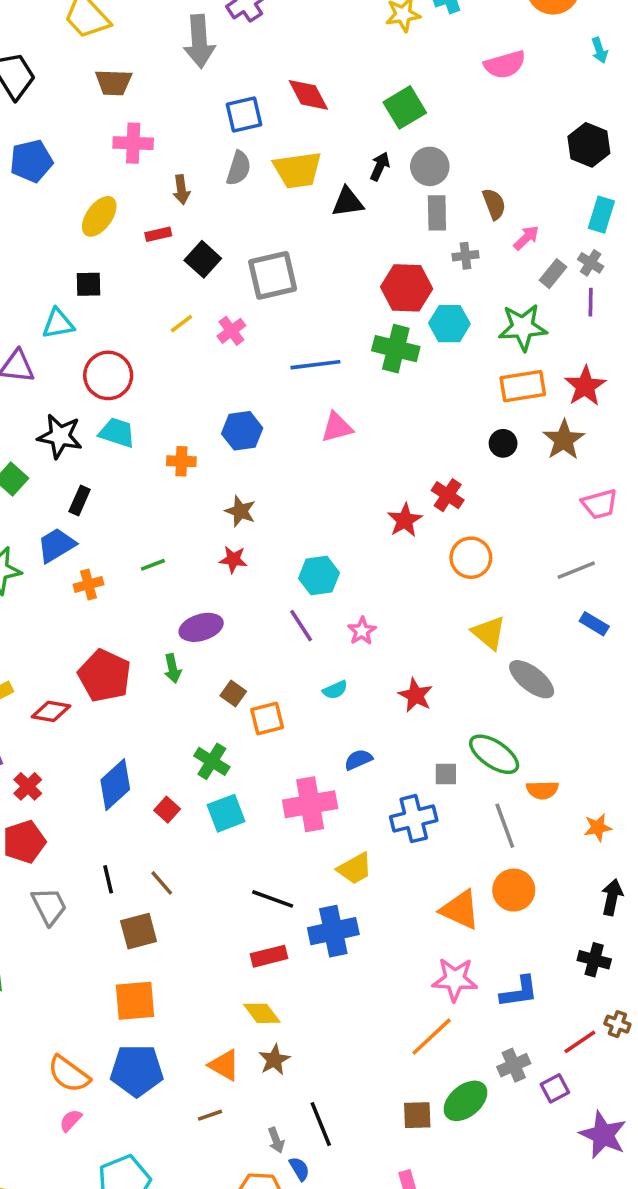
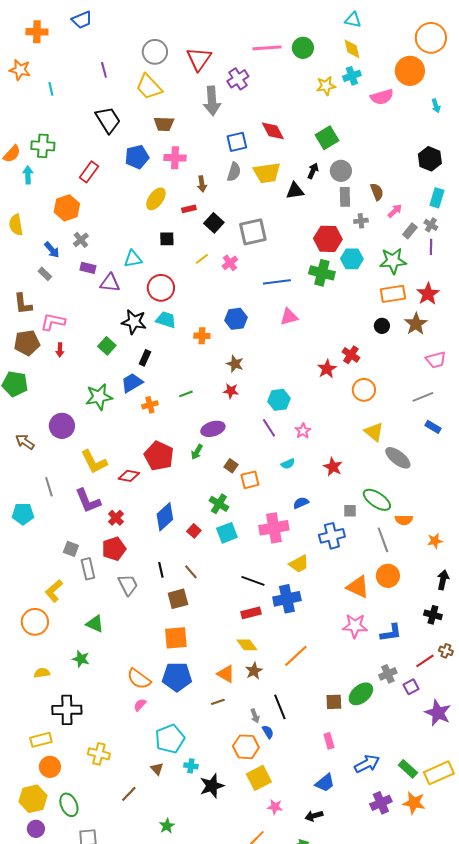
pink semicircle: (505, 65) -> (382, 97), moved
blue pentagon: (31, 161) -> (137, 157), moved
black square: (89, 284) -> (167, 239), moved
green arrow: (172, 668) -> (197, 452), turned 42
orange line: (432, 1037) -> (296, 656), moved

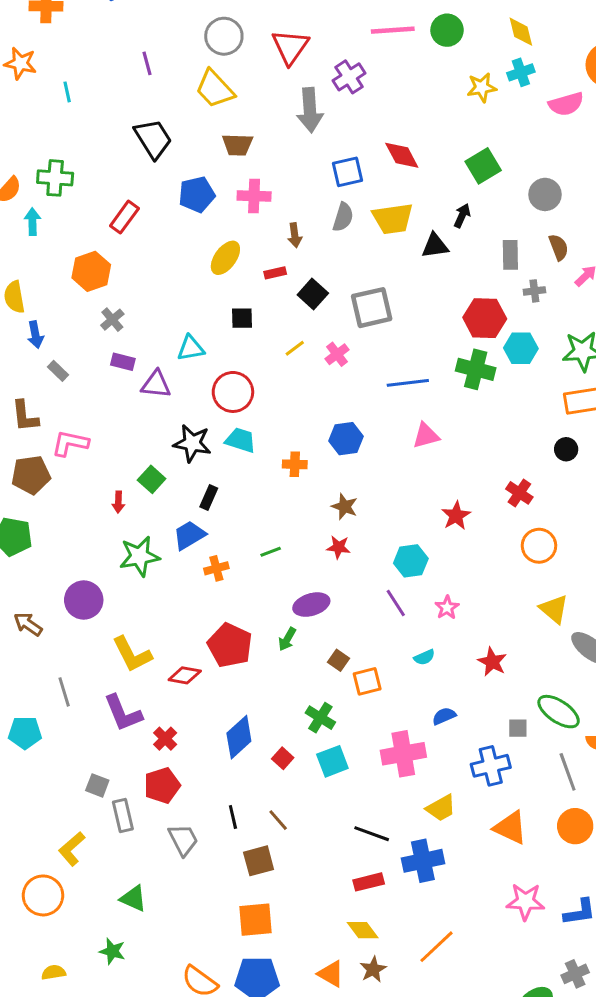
gray circle: (341, 171) -> (545, 194), moved
blue arrow: (52, 250) -> (35, 335), moved, turned 30
red arrow: (60, 350) -> (118, 502), moved
red star: (327, 369) -> (456, 516), moved
orange triangle: (358, 587) -> (510, 828), moved

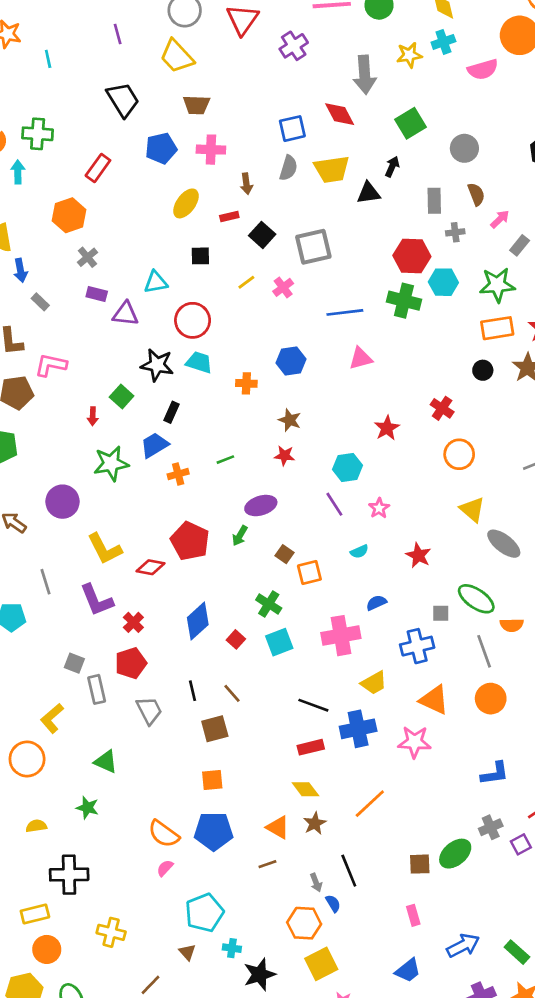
gray arrow: (310, 110) -> (365, 75), moved
pink star: (525, 901) -> (414, 742), moved
orange square: (256, 920) -> (212, 780), size x0.7

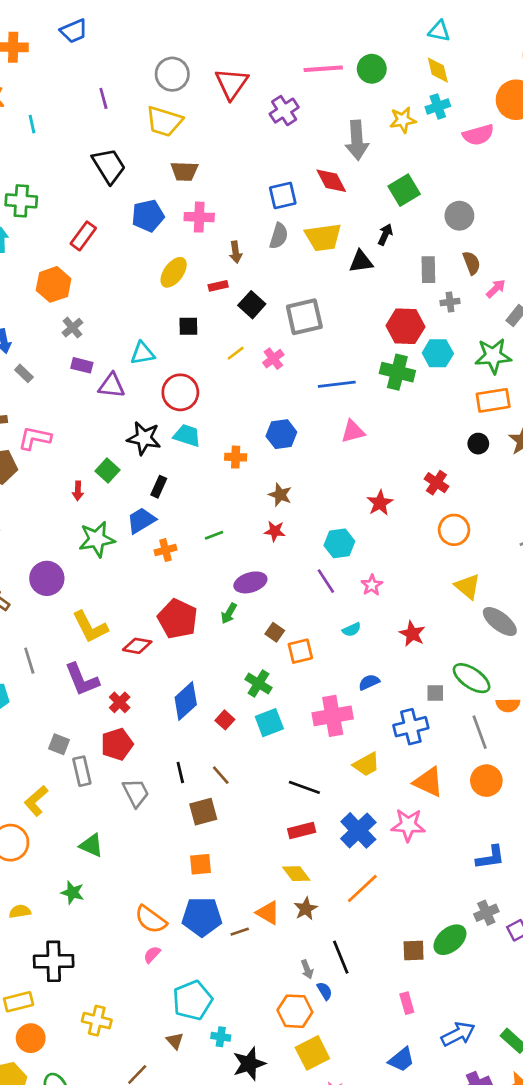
yellow trapezoid: (177, 56) -> (164, 121), turned -30
blue cross: (358, 729) -> (358, 830), moved, turned -32
brown line: (267, 864) -> (240, 932), moved

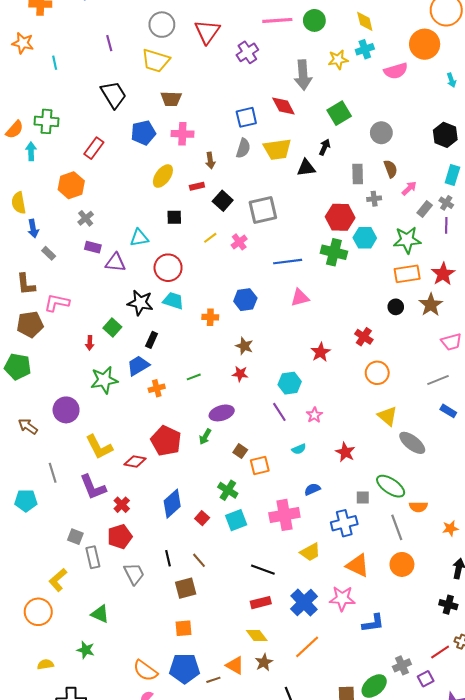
blue L-shape: (490, 857) -> (373, 623), moved

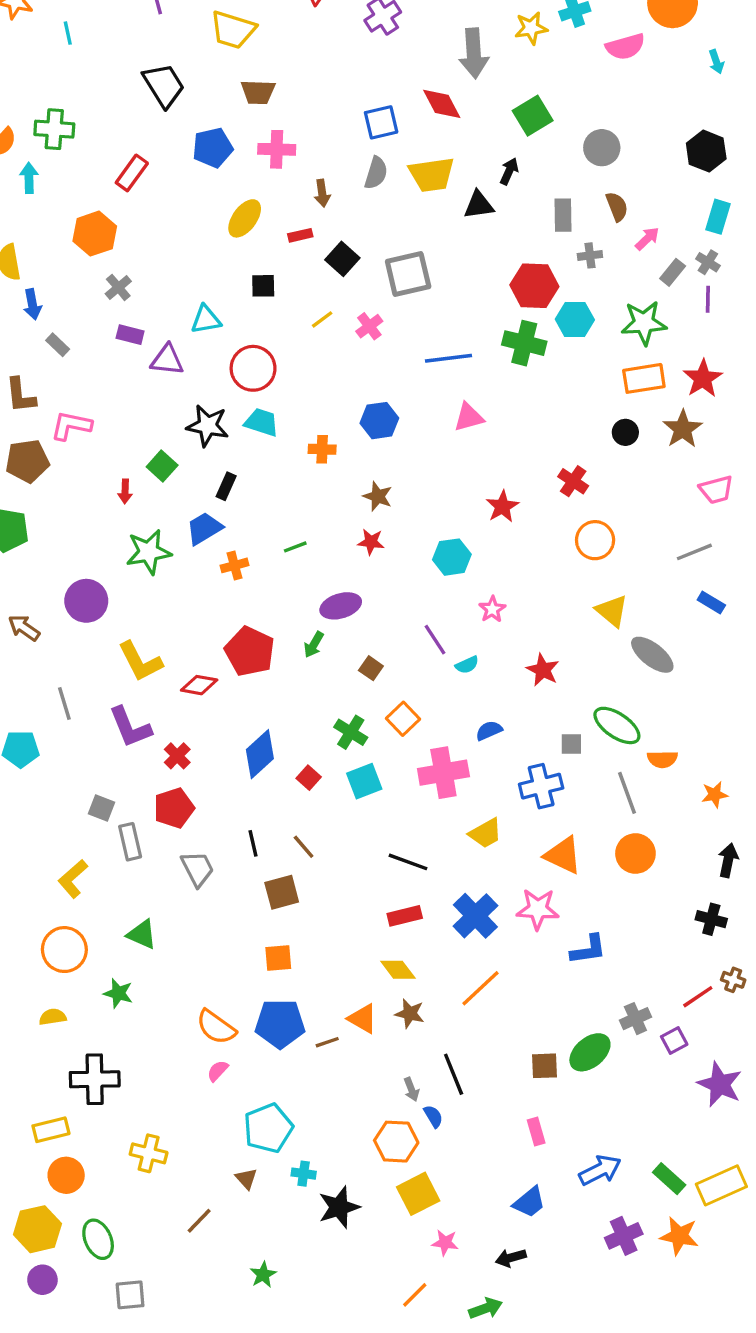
purple line: (279, 412) -> (435, 640), moved
orange square: (260, 466) -> (403, 719), moved, turned -30
orange circle: (38, 612) -> (64, 950), moved
brown star: (264, 662) -> (410, 1014), turned -30

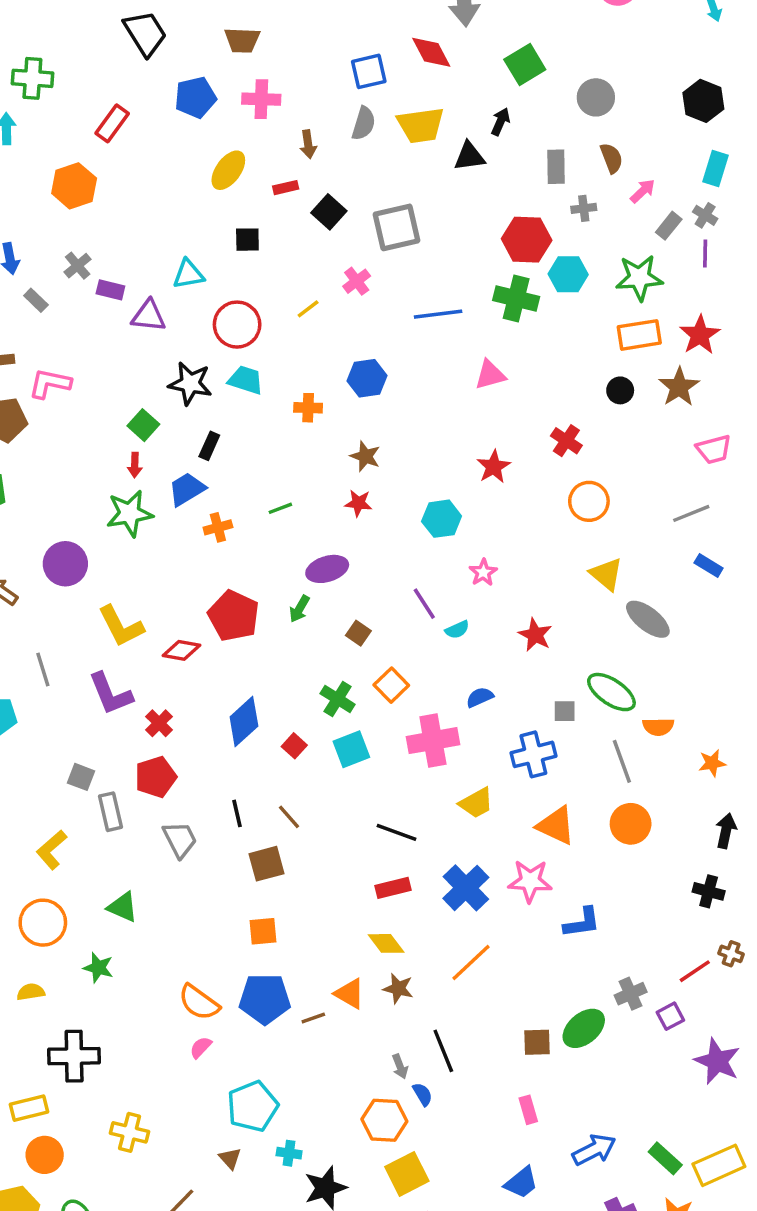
gray cross: (118, 287) -> (78, 266), moved
yellow line: (322, 319) -> (308, 309), moved
pink triangle: (469, 417) -> (490, 375), moved
red arrow: (125, 491) -> (135, 465), moved

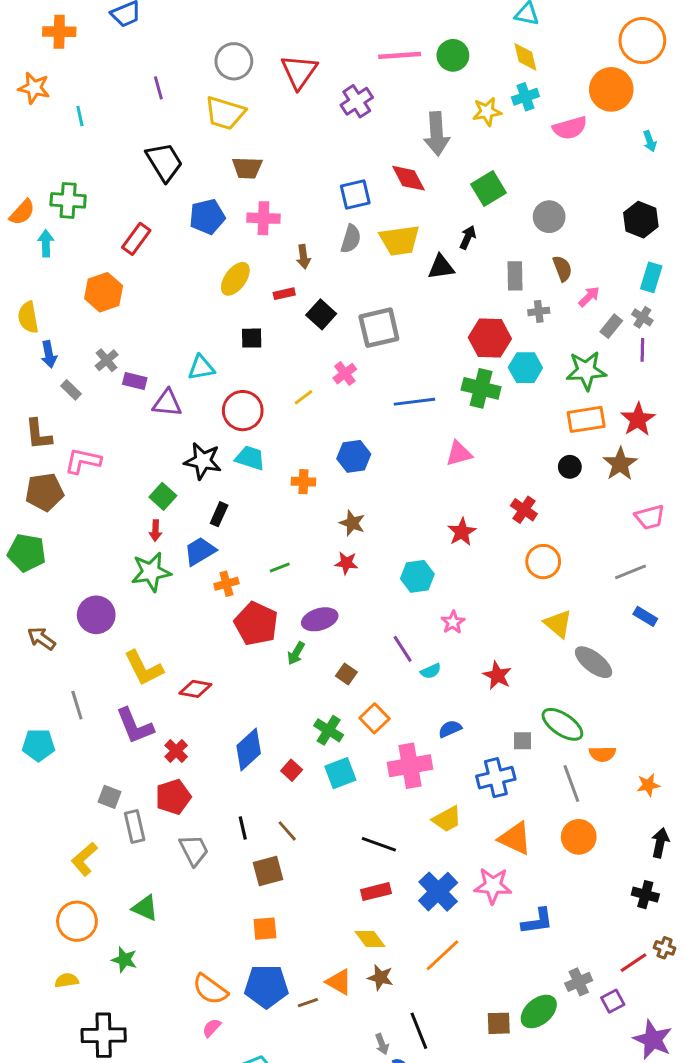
red pentagon: (234, 616) -> (256, 624), moved

